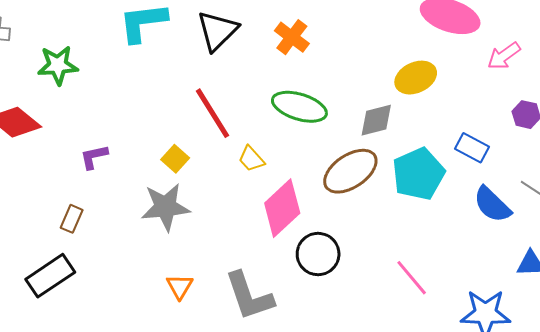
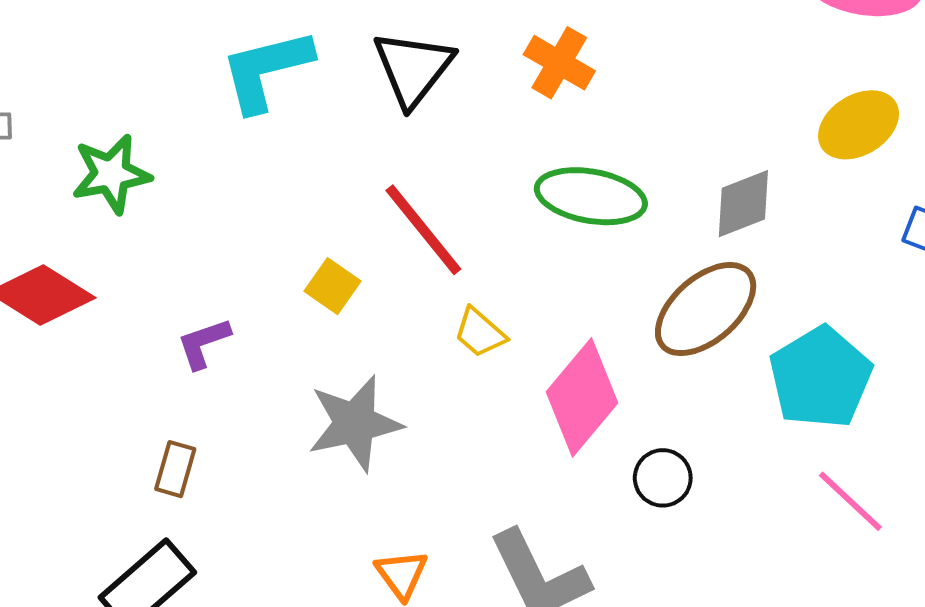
yellow ellipse: (416, 78) -> (859, 125), moved
yellow square: (175, 159) -> (333, 286), moved
yellow trapezoid: (251, 159) -> (480, 333), moved
cyan pentagon: (419, 174) -> (820, 378), moved
black circle: (318, 254) -> (663, 478), size x0.7

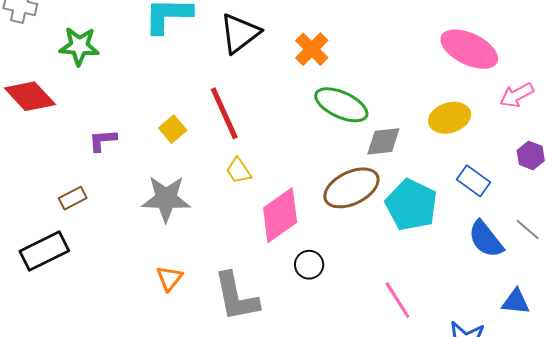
green ellipse: (591, 196) -> (341, 105), moved
cyan pentagon: (820, 378) -> (411, 205), moved, turned -30
brown rectangle: (175, 469) -> (73, 198), turned 32

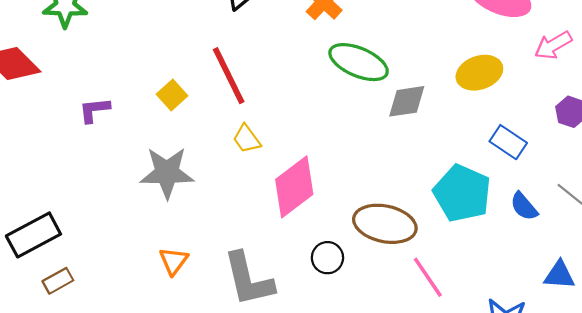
brown ellipse: (352, 188) -> (385, 224), moved, turned 40
brown rectangle: (73, 198) -> (58, 281), moved
cyan pentagon: (411, 205) -> (462, 193), moved
blue semicircle: (486, 239) -> (524, 206), size x0.7
black circle: (309, 265) -> (327, 258), moved

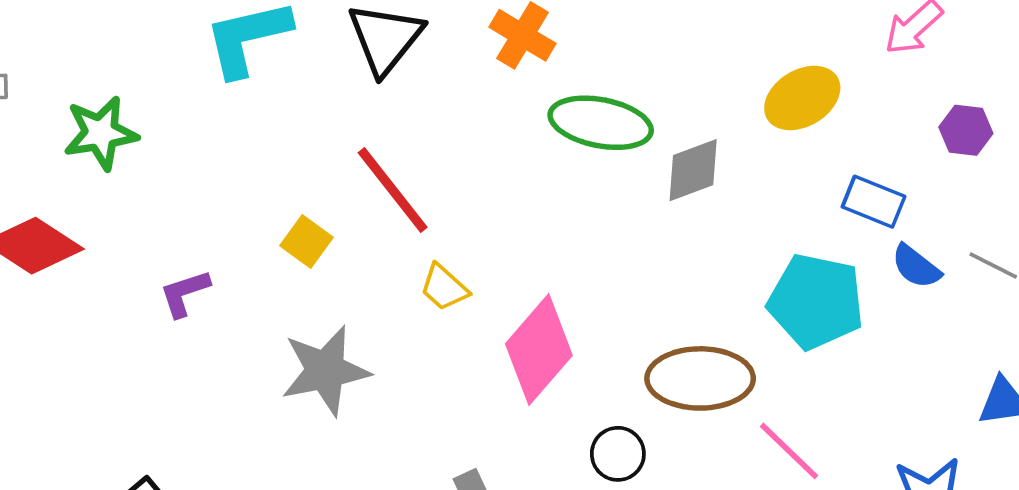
blue semicircle: (524, 206) -> (916, 267), moved

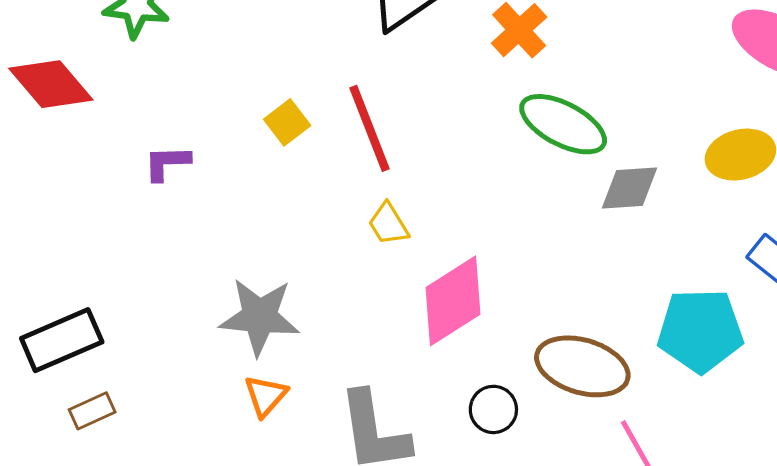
yellow square: (307, 242) -> (287, 122), moved
cyan pentagon: (816, 301) -> (700, 331), turned -30
gray star: (325, 371) -> (260, 317), moved

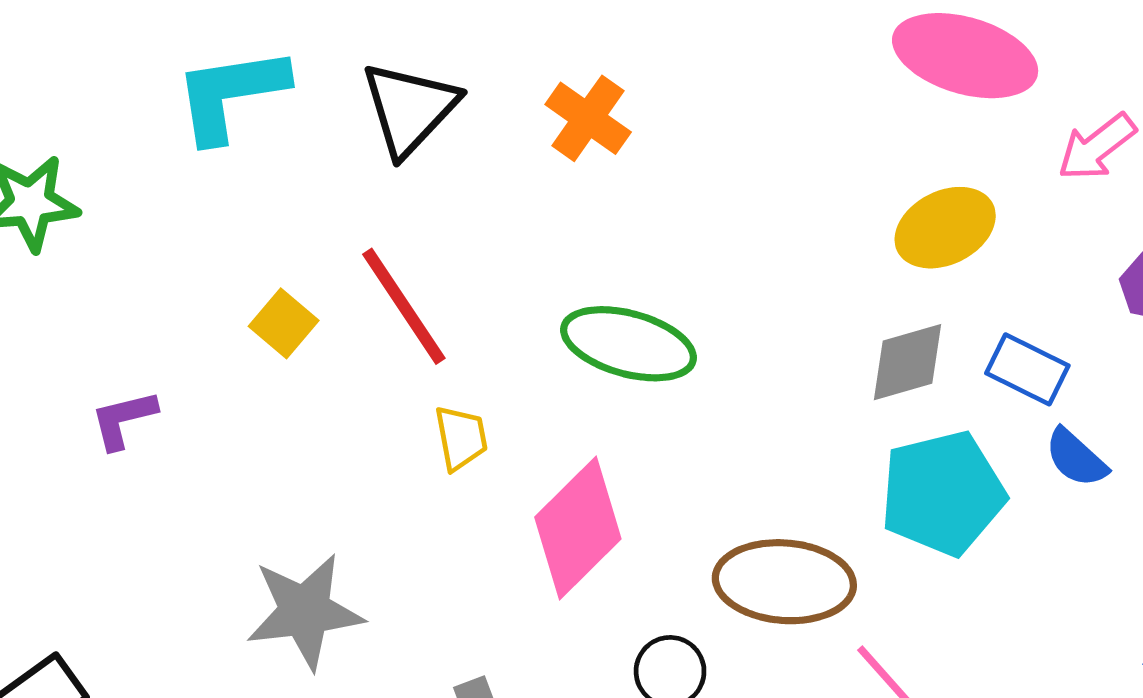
green ellipse: (563, 124) -> (628, 344), moved
gray diamond: (629, 188) -> (908, 362), moved
yellow trapezoid: (388, 224) -> (461, 438), turned -147

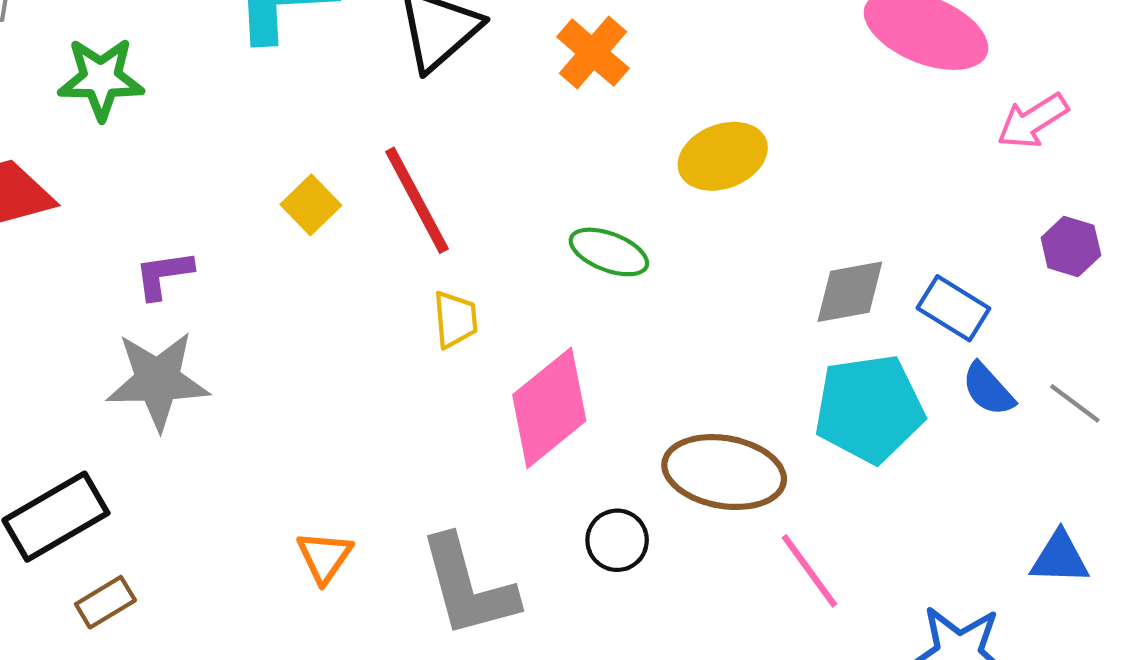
yellow ellipse: (945, 228) -> (723, 156), moved
green ellipse: (628, 344) -> (609, 252), size x0.7
gray star: (305, 611) -> (158, 380), moved

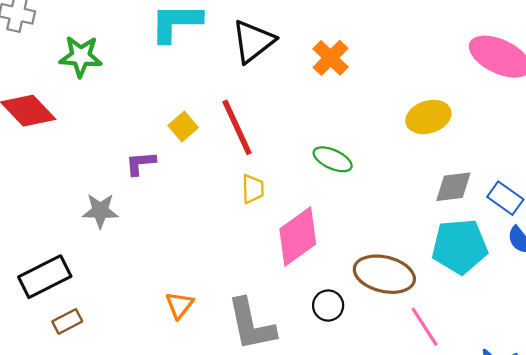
yellow ellipse: (723, 156) -> (428, 117), moved
purple L-shape: (164, 275) -> (141, 163), moved
gray star: (158, 380) -> (100, 211), size x0.7

